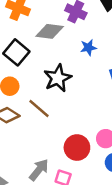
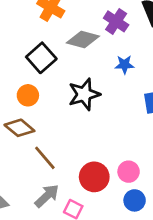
brown line: (39, 109) -> (45, 158), moved

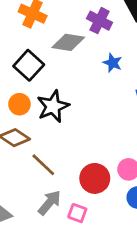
blue star: (124, 65) -> (113, 63), turned 30
black star: (84, 94) -> (53, 106), moved

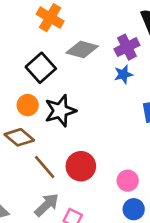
purple cross: (99, 21) -> (127, 47), moved, turned 30
blue star: (113, 63) -> (123, 74), turned 30
red circle: (95, 178) -> (81, 166), moved

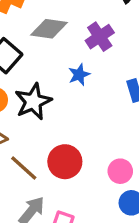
purple cross: (127, 47) -> (100, 37), moved
blue star: (123, 74) -> (79, 75), moved

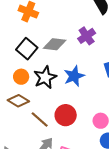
gray diamond: (49, 29) -> (55, 44), moved
blue star: (79, 75) -> (74, 76), moved, size x1.5

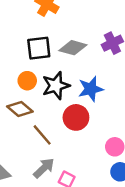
black square: (27, 49) -> (39, 48), turned 35
red circle: (66, 115) -> (76, 117), moved

